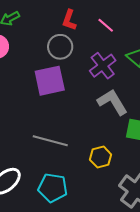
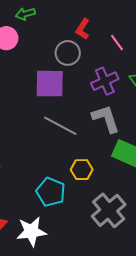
gray line: (50, 141) -> (60, 126), moved
cyan pentagon: (53, 188) -> (51, 192), moved

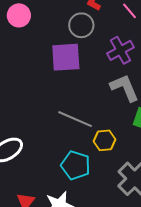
gray line: (60, 126) -> (75, 119), moved

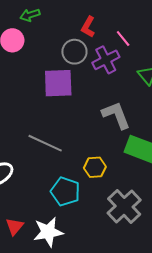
purple cross: (120, 50) -> (106, 60), moved
gray line: (75, 119) -> (45, 143), moved

